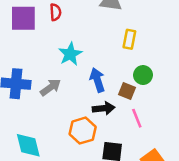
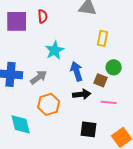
pink line: (137, 118) -> (109, 102), turned -63
orange hexagon: (83, 131) -> (49, 104), moved

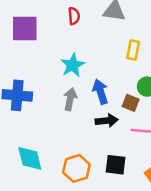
red semicircle: (43, 16) -> (74, 16), moved
gray arrow: (39, 77) -> (70, 99), moved, turned -42
orange hexagon: (49, 104) -> (76, 168), moved

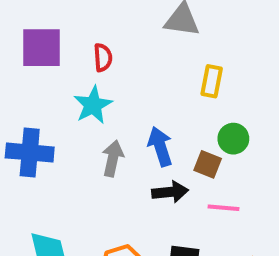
red semicircle: (74, 16) -> (103, 58), moved
cyan star: (73, 65) -> (93, 105), moved

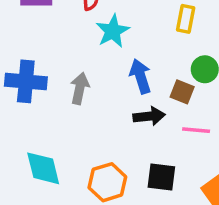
cyan star: (93, 105) -> (113, 31), moved
gray arrow: (113, 158) -> (80, 88), moved

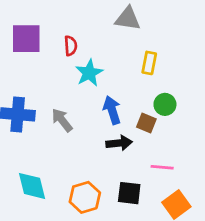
gray arrow: (80, 88) -> (62, 120), turned -50
pink line: (196, 130) -> (162, 167), moved

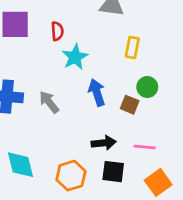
black arrow: (119, 143) -> (104, 143), moved

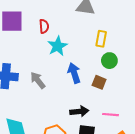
green circle: (147, 87) -> (109, 61), moved

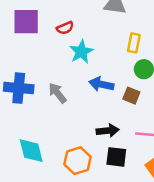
red semicircle: (44, 26) -> (65, 28), turned 72
blue arrow: (74, 73) -> (101, 84), turned -60

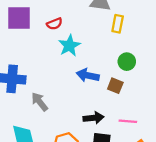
yellow rectangle: (134, 43) -> (118, 24), moved
gray arrow: (58, 93) -> (40, 102), moved

